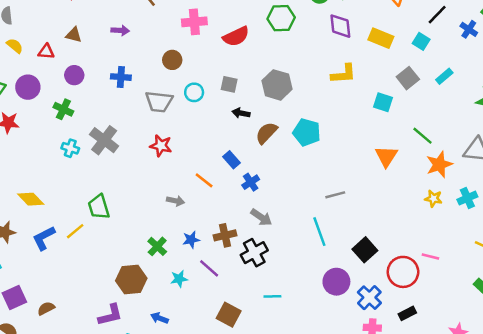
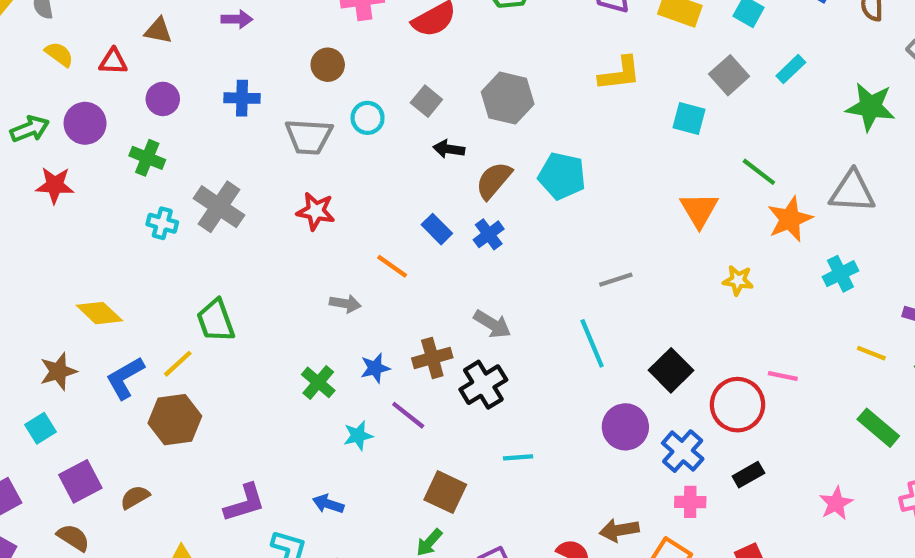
gray square: (229, 84) -> (426, 101), turned 30
blue cross: (251, 182) -> (489, 234), moved
yellow star: (433, 199) -> (738, 280), moved
brown hexagon: (131, 279) -> (175, 420), moved

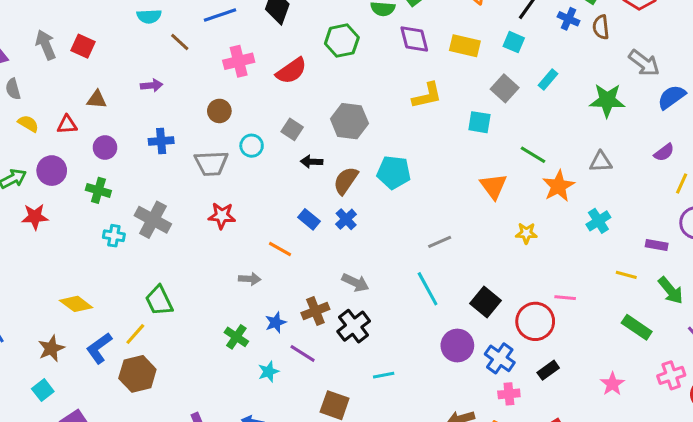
gray triangle: (852, 192) -> (601, 162), size x0.7

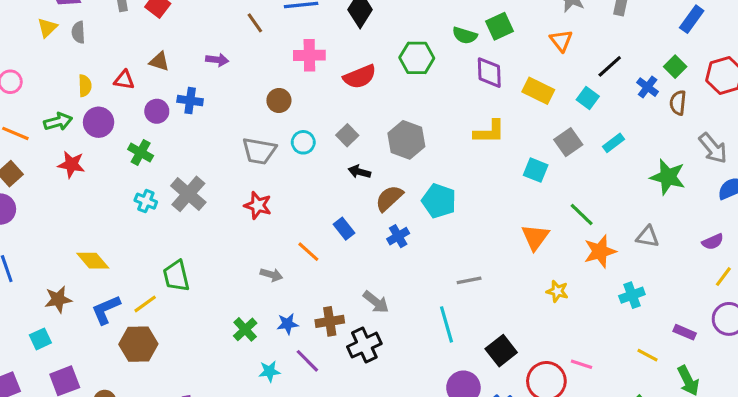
yellow semicircle: (28, 124) -> (85, 86), moved, turned 45
blue cross: (161, 141) -> (190, 101), moved
blue cross: (346, 219) -> (398, 236), moved

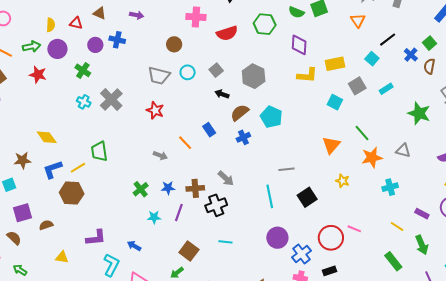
purple diamond: (489, 73) -> (299, 45), moved
yellow rectangle: (538, 91) -> (335, 64), moved, turned -42
black square: (501, 351) -> (307, 197), moved
purple line: (307, 361) -> (179, 212), turned 60

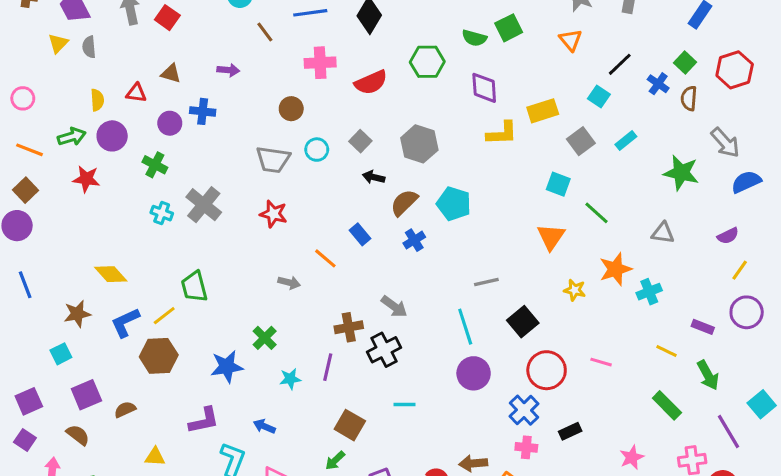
cyan square: (335, 102) -> (558, 184), moved
orange star: (372, 157) -> (615, 269), moved
blue star: (168, 188) -> (227, 367), moved, size x1.5
purple circle: (277, 238) -> (474, 373), moved
red circle: (331, 238) -> (547, 370), moved

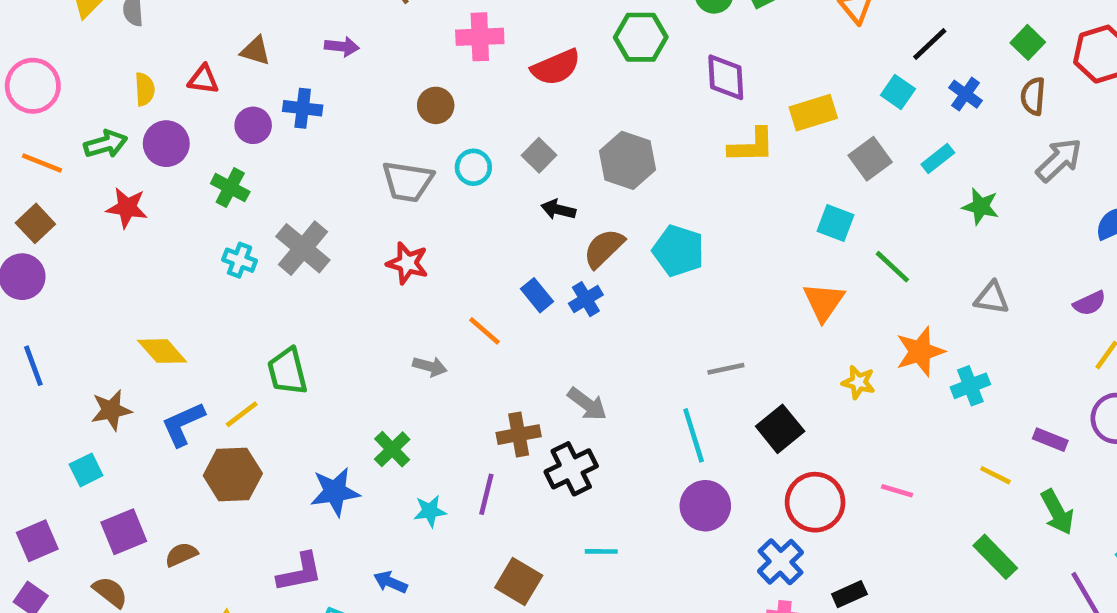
blue cross: (658, 84) -> (965, 94), moved
pink circle: (23, 98) -> (33, 86), size x1.5
gray arrow: (725, 143) -> (1059, 160), moved, turned -92
green star: (681, 173) -> (981, 207), moved, size x0.7
blue cross: (414, 240) -> (586, 299), moved

